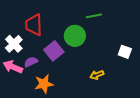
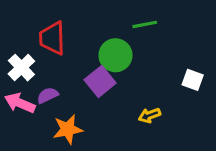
purple square: (54, 51) -> (100, 81), moved

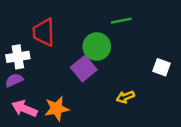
white cross: (21, 68) -> (18, 57), turned 35
purple semicircle: (48, 95) -> (14, 80), moved
pink arrow: (20, 103) -> (24, 109), moved

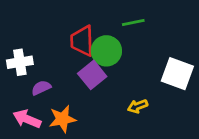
red trapezoid: (44, 32) -> (82, 41), moved
white square: (161, 67) -> (177, 74), size x1.6
purple semicircle: (14, 80) -> (41, 88), moved

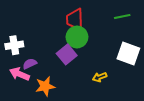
green line: (133, 22) -> (122, 16), moved
red trapezoid: (82, 41) -> (75, 20), moved
pink arrow: (27, 119) -> (19, 74), moved

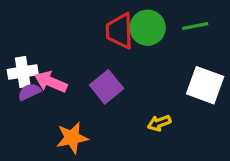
green circle: (77, 37) -> (148, 28), moved
purple semicircle: (30, 64) -> (29, 92), moved
pink arrow: (19, 74) -> (51, 82), moved

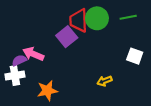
white cross: (23, 72) -> (15, 76), moved
white square: (205, 85) -> (135, 56), size x0.7
purple square: (107, 87) -> (67, 37), moved

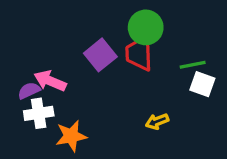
green line: (128, 17) -> (193, 65), moved
red trapezoid: (79, 20) -> (139, 53), moved
white cross: (15, 76) -> (39, 113), moved

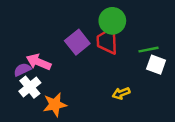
white cross: (39, 113) -> (30, 87), turned -30

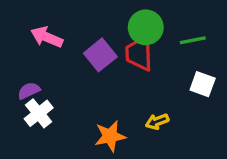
green line: (149, 50) -> (193, 40), moved
pink arrow: (39, 62) -> (47, 37), moved
orange star: (55, 105) -> (110, 136), moved

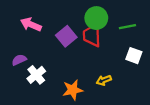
white cross: (39, 113) -> (36, 75), moved

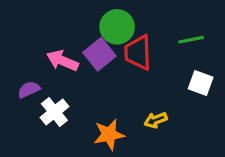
green circle: (96, 18) -> (117, 27), moved
pink arrow: (31, 24) -> (62, 61), moved

